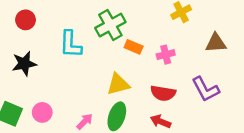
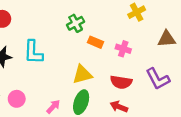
green cross: (110, 25) -> (76, 23), size x0.7
cyan L-shape: (71, 44) -> (33, 52), moved
pink cross: (166, 55) -> (123, 49), turned 32

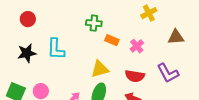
green cross: (76, 23) -> (94, 23), turned 35
pink cross: (123, 49) -> (137, 46), turned 32

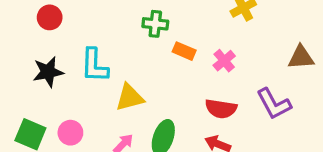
brown triangle: (176, 37) -> (301, 57), moved
yellow triangle: (100, 69) -> (130, 97), moved

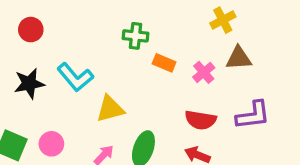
brown triangle: (301, 57) -> (239, 58), moved
cyan L-shape: (94, 65) -> (75, 77), turned -42
purple L-shape: (274, 104) -> (253, 115), turned -69

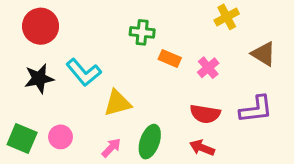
red circle: (31, 30) -> (41, 26), size x1.5
brown triangle: (239, 58) -> (264, 54), moved, turned 36

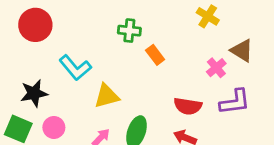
yellow cross: (227, 17) -> (208, 16), turned -30
orange rectangle: (170, 58) -> (155, 55), turned 30
pink cross: (208, 68) -> (216, 68), moved
black star: (39, 78) -> (34, 93), moved

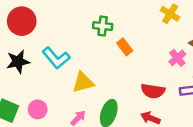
black star: (34, 93) -> (18, 62), moved

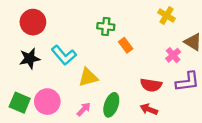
pink circle: (38, 109) -> (47, 102), size x1.5

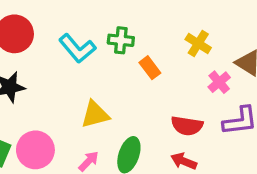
yellow cross: (166, 15) -> (198, 44), moved
cyan L-shape: (64, 55) -> (77, 48), moved

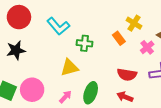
green cross: (121, 40) -> (85, 43), moved
orange rectangle: (150, 68) -> (119, 38), moved

